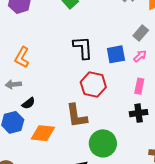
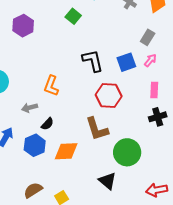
orange L-shape: (22, 57) -> (51, 86), moved

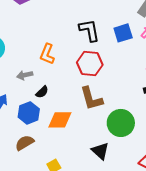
red hexagon: (109, 96) -> (90, 64), moved
brown semicircle: (33, 190) -> (25, 143), moved

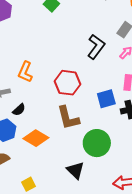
black L-shape: (89, 30) -> (96, 47), moved, turned 45
blue square: (123, 33) -> (106, 99), moved
orange diamond: (60, 120) -> (36, 138), turned 30

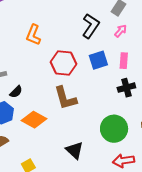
orange L-shape: (25, 72) -> (33, 35), moved
blue square: (106, 99) -> (98, 60), moved
green circle: (97, 143) -> (114, 129), moved

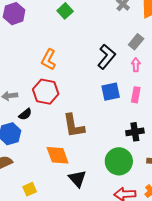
pink arrow: (121, 31) -> (136, 65), turned -48
red hexagon: (64, 63) -> (46, 92), moved
black cross: (126, 88) -> (135, 132), moved
orange diamond: (34, 120) -> (58, 155), moved, turned 35

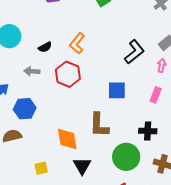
blue square: (111, 92) -> (117, 90), moved
black semicircle: (25, 114) -> (45, 47), moved
brown L-shape: (74, 126) -> (99, 125), moved
yellow square: (30, 189) -> (41, 168), moved

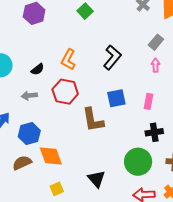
black L-shape: (134, 52) -> (112, 57), moved
pink rectangle: (156, 95) -> (148, 101), moved
brown L-shape: (99, 125) -> (93, 120), moved
orange diamond: (67, 139) -> (51, 156), moved

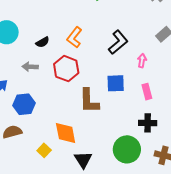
pink arrow: (156, 65) -> (142, 61), moved
pink rectangle: (148, 101) -> (147, 92), turned -35
orange diamond: (51, 156) -> (66, 133), moved
yellow square: (57, 189) -> (44, 150), moved, turned -32

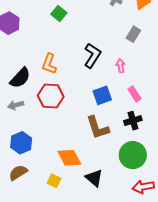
black semicircle: (43, 42) -> (20, 78), size x1.6
brown L-shape: (89, 101) -> (98, 128), moved
black cross: (148, 123) -> (133, 121), moved

